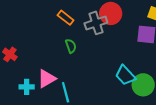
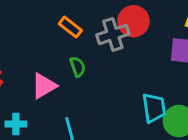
cyan trapezoid: (125, 75) -> (154, 108), turned -145
pink triangle: (47, 79) -> (44, 86), moved

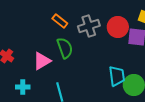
red circle: (133, 21) -> (118, 27), moved
green semicircle: (78, 67) -> (65, 48), size x1.5

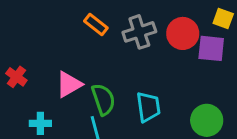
green semicircle: (65, 48) -> (103, 99), moved
cyan trapezoid: (117, 76) -> (148, 107), moved

